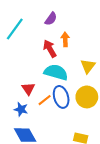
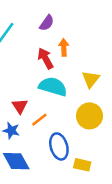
blue ellipse: (61, 97) -> (59, 146), moved

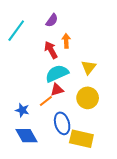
cyan semicircle: (53, 87) -> (57, 73), turned -40
red triangle: (20, 106) -> (57, 90), moved, turned 48
yellow rectangle: (82, 165) -> (81, 139), size x1.6

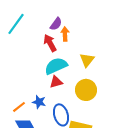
purple semicircle: (52, 20) -> (56, 24), moved
orange line: (46, 101) -> (19, 107), moved
blue star: (22, 110) -> (39, 102), moved

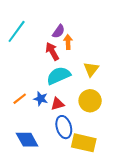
red triangle: (56, 82) -> (57, 104), moved
blue star: (39, 102) -> (41, 99), moved
orange line: (19, 107) -> (20, 99), moved

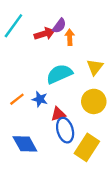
red arrow: (52, 51) -> (44, 34), moved, turned 102
red triangle: (57, 104) -> (58, 114), moved
yellow rectangle: (84, 143) -> (87, 147), turned -70

